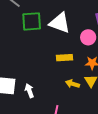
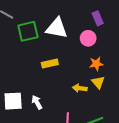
yellow rectangle: (65, 58) -> (50, 63), moved

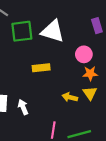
pink circle: (88, 38) -> (84, 54), moved

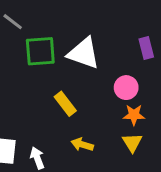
yellow rectangle: (41, 68) -> (65, 104), turned 56
yellow arrow: (70, 97) -> (82, 145), moved

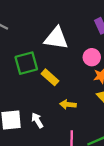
green square: (40, 51) -> (26, 63), moved

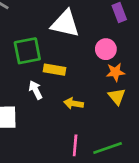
yellow rectangle: (50, 77) -> (54, 70), turned -36
white arrow: (37, 120) -> (36, 90), moved

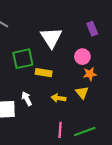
white triangle: (65, 24) -> (51, 38), turned 45
white arrow: (36, 90) -> (27, 99), moved
yellow triangle: (117, 97) -> (82, 93), moved

